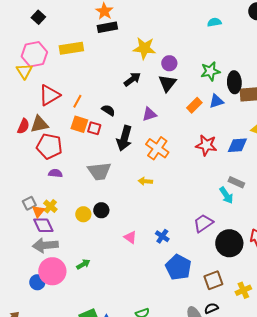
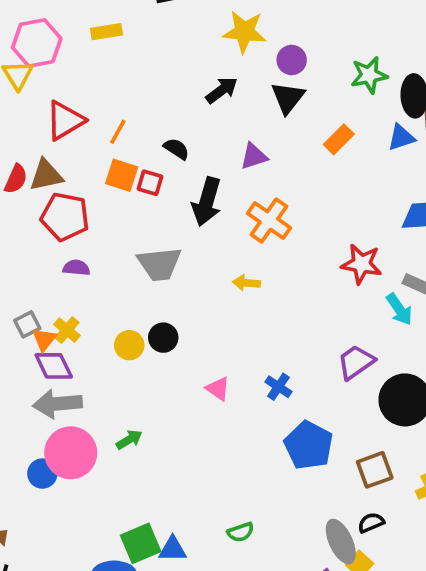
yellow rectangle: (71, 48) -> (107, 32), size x0.7
blue triangle: (216, 101) -> (401, 137), moved
red star: (206, 145) -> (362, 264), moved

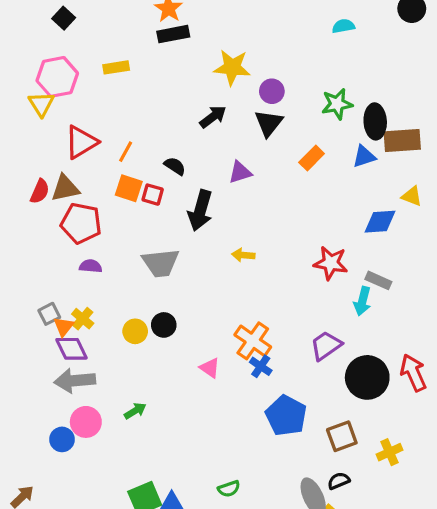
orange cross: (269, 221) -> (253, 341), moved
yellow arrow: (246, 283) -> (243, 255), moved
cyan arrow: (399, 309) -> (362, 301), turned 48
pink circle: (71, 453) -> (86, 422), size x0.7

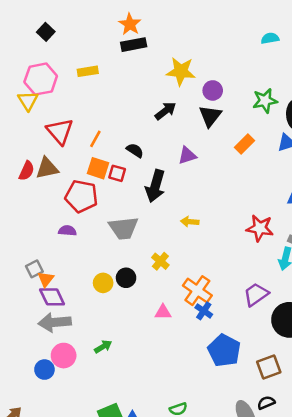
red triangle: (81, 142) -> (60, 131), turned -40
red pentagon: (81, 223) -> (81, 196), moved
yellow cross: (83, 319) -> (160, 261), moved
pink triangle: (210, 368) -> (163, 312), turned -36

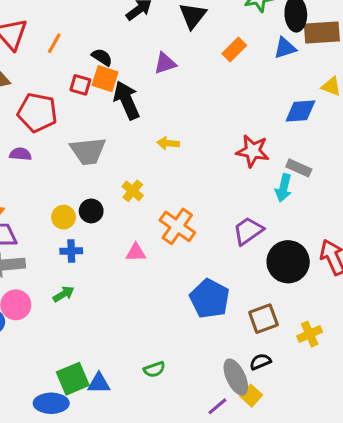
orange square: (98, 168) -> (105, 79), moved
black arrow: (155, 186) -> (127, 100), turned 140
blue cross: (204, 311) -> (71, 251), moved, turned -36

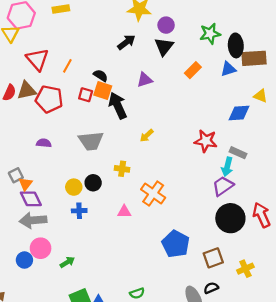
red pentagon: (37, 113) -> (49, 99), moved
yellow arrow: (168, 143) -> (147, 136), turned -48
yellow cross: (133, 191) -> (122, 169), turned -32
purple trapezoid: (248, 231) -> (223, 186), moved
green arrow: (63, 294) -> (67, 262), moved

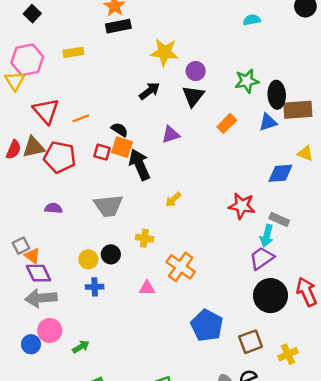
orange line: (67, 66) -> (81, 118), turned 40
orange triangle: (26, 184) -> (32, 256), turned -32

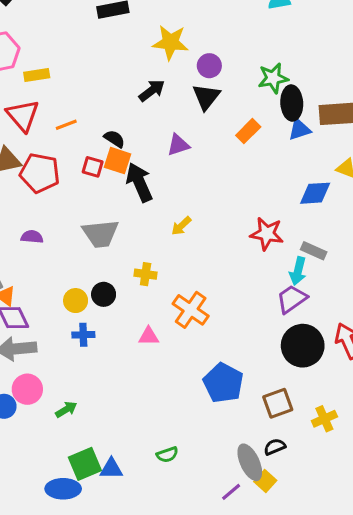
yellow rectangle: (73, 52) -> (37, 75), moved
black ellipse: (277, 95) -> (292, 103), moved

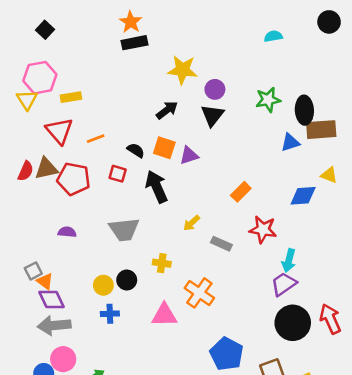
black ellipse: (292, 103) -> (304, 110), moved
orange rectangle: (248, 131) -> (241, 192), moved
orange square: (118, 161) -> (164, 148), moved
gray rectangle: (314, 251) -> (221, 244), moved
pink triangle: (149, 336) -> (164, 315), size x1.5

